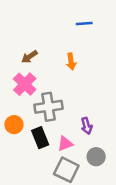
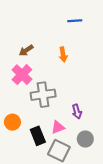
orange circle: (14, 125) -> (12, 122), moved
black rectangle: (40, 138) -> (38, 136), moved

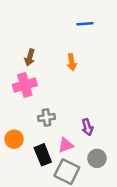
brown arrow: (26, 50) -> (30, 57), turned -40
pink cross: (22, 75) -> (25, 85), turned 30
gray cross: (43, 95) -> (46, 118), moved, size x0.6

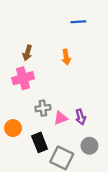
pink triangle: (66, 145) -> (61, 118), moved

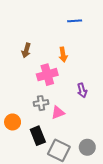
pink cross: (23, 78) -> (47, 75), moved
purple arrow: (81, 117) -> (82, 90), moved
gray circle: (89, 146) -> (87, 147), moved

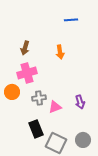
pink cross: (47, 75) -> (27, 73), moved
purple arrow: (82, 90) -> (80, 102), moved
orange circle: (13, 122) -> (12, 92), moved

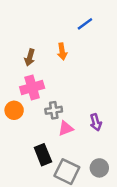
blue line: (71, 20) -> (85, 24), turned -32
orange arrow: (60, 52) -> (62, 51), moved
gray cross: (39, 98) -> (54, 110), moved

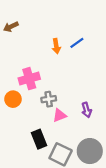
blue line: (85, 24) -> (77, 43), moved
brown arrow: (30, 57) -> (11, 27), moved, turned 48
gray circle: (99, 168) -> (90, 151), size x1.5

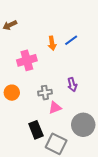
pink cross: (29, 79) -> (27, 60), moved
purple arrow: (87, 110) -> (72, 85), moved
gray circle: (90, 151) -> (83, 125), moved

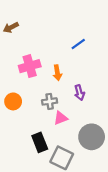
orange arrow: (52, 43) -> (57, 73), moved

